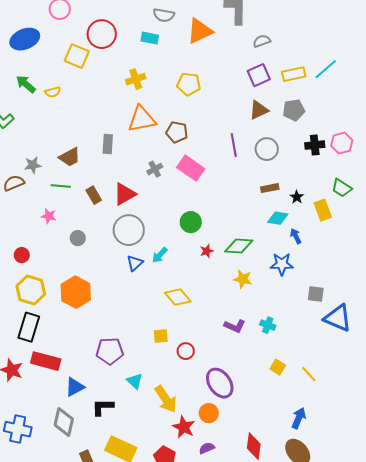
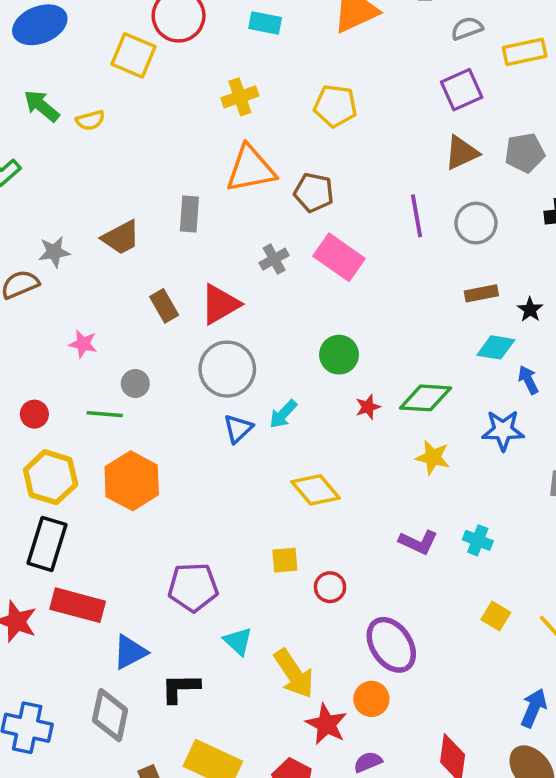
yellow rectangle: (294, 74) -> (525, 52), moved
green line: (61, 186) -> (105, 414), moved

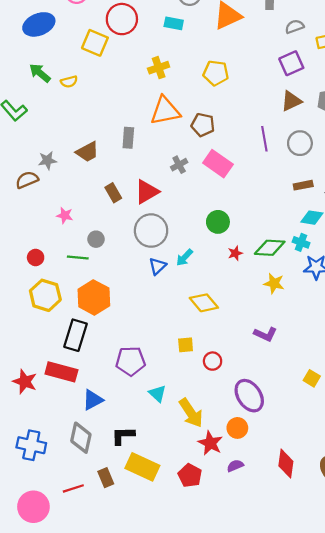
cyan cross: (478, 540) -> (301, 242), moved
black rectangle: (47, 544) -> (76, 335), moved
black L-shape: (180, 688) -> (123, 436), moved

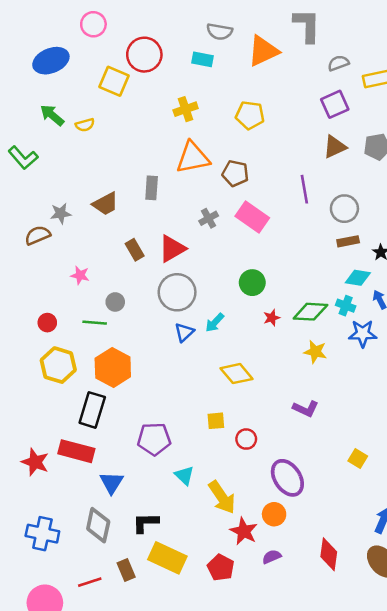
gray circle: (300, 143) -> (344, 209), moved
blue triangle: (93, 400) -> (112, 483), turned -30

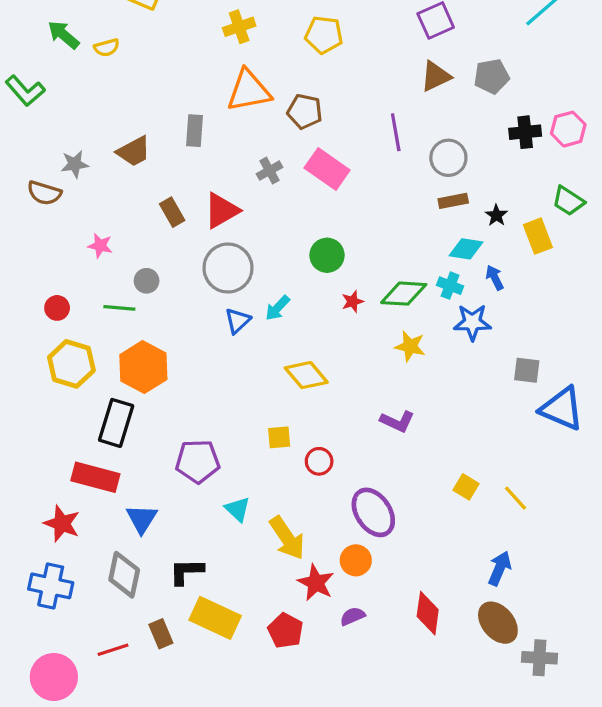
brown semicircle: (38, 235) -> (44, 193), turned -140
red star: (35, 462) -> (62, 524), moved

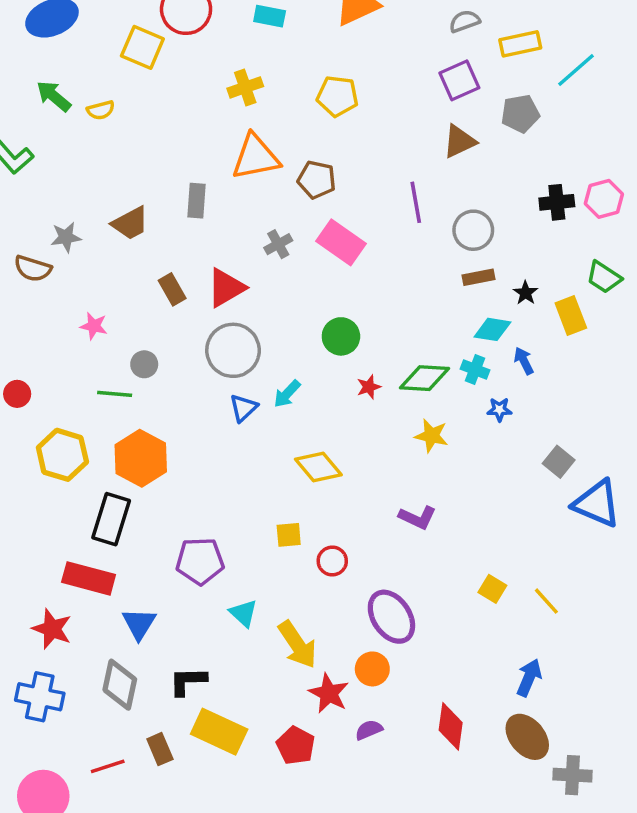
gray pentagon: (492, 76) -> (520, 114), moved
red circle: (57, 308) -> (17, 394), moved
blue star: (472, 322) -> (499, 410), size x0.6
gray square: (527, 370) -> (559, 462), turned 32

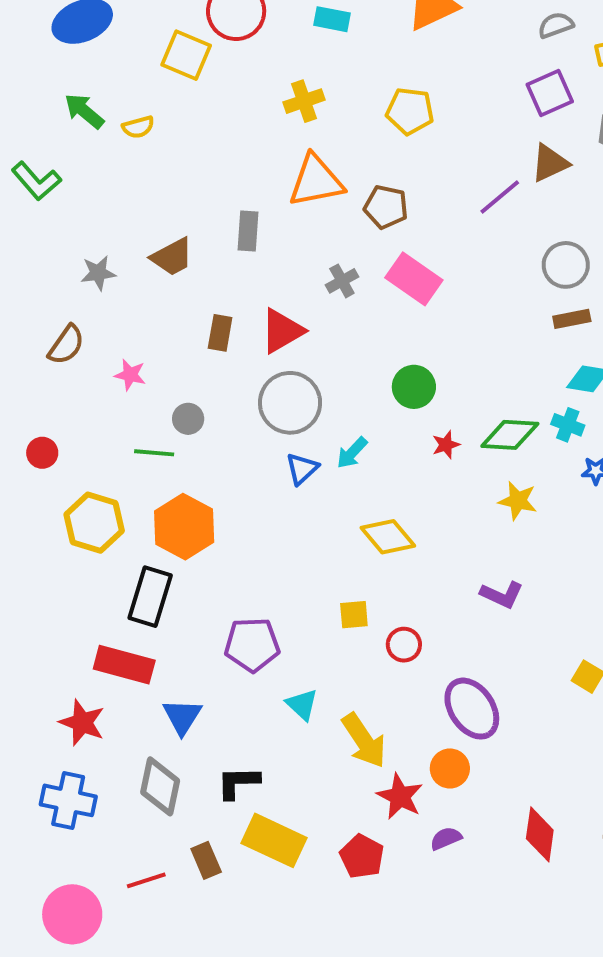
purple line: (416, 202) -> (500, 197), moved, turned 60
brown semicircle: (33, 269) -> (66, 345), moved, turned -72
brown rectangle: (172, 289) -> (220, 333), turned 40

